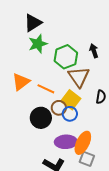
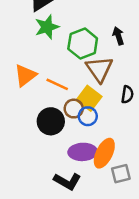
gray square: (87, 159) -> (121, 174), moved, turned -35

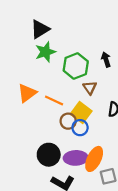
brown triangle: (99, 69) -> (90, 88), size x0.6
black circle: (51, 121) -> (49, 155), moved

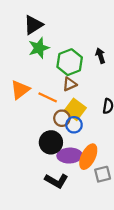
brown triangle: (90, 88) -> (70, 84), moved, turned 40
black circle: (49, 155) -> (51, 142), moved

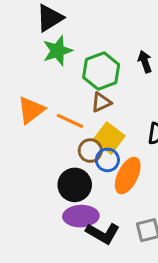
purple ellipse: (70, 156) -> (81, 216), moved
orange ellipse: (88, 157) -> (128, 176), moved
black L-shape: (56, 181) -> (103, 233), moved

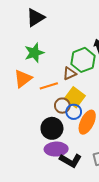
green star: (58, 51) -> (34, 53), moved
green hexagon: (101, 71) -> (83, 60), moved
orange line: (70, 121) -> (49, 86), turned -42

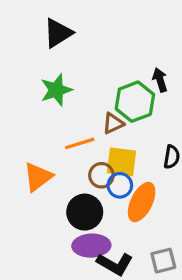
orange triangle: (23, 79) -> (38, 177), moved
yellow square: (75, 97) -> (122, 162), turned -30

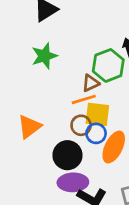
orange line: (80, 143) -> (84, 99), moved

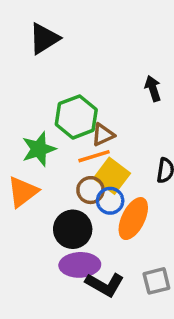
green star: (44, 56) -> (39, 149), moved
green hexagon: (108, 65) -> (76, 117), moved
yellow square: (97, 114) -> (112, 176), turned 30

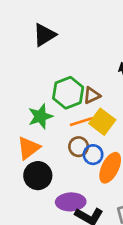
brown triangle: (103, 135) -> (92, 95), moved
yellow square: (112, 176) -> (102, 122), moved
black circle: (73, 229) -> (38, 176), moved

